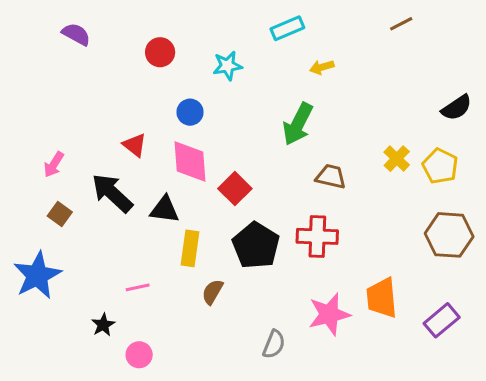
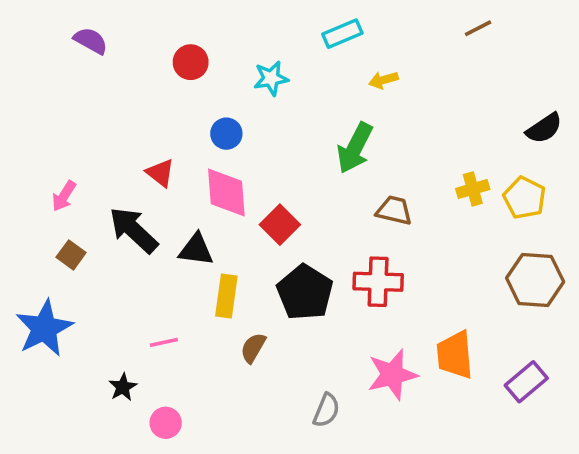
yellow cross: (397, 159) -> (473, 189), turned 30

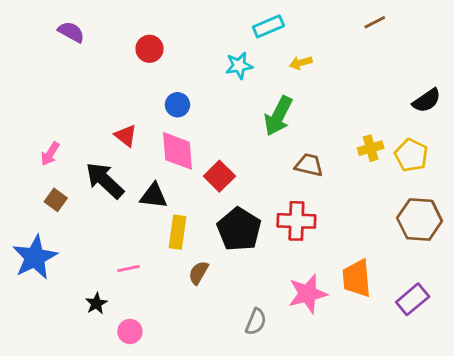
cyan star: (271, 78) -> (239, 66), moved

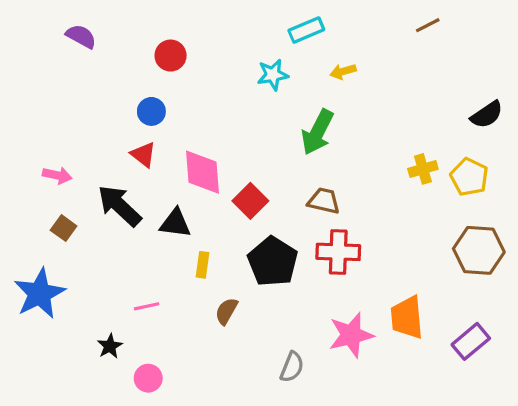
blue circle: (177, 105) -> (151, 111), moved
pink arrow: (50, 154) -> (57, 175), turned -110
brown trapezoid: (309, 165) -> (324, 201), moved
yellow rectangle: (177, 232) -> (202, 265), size x0.7

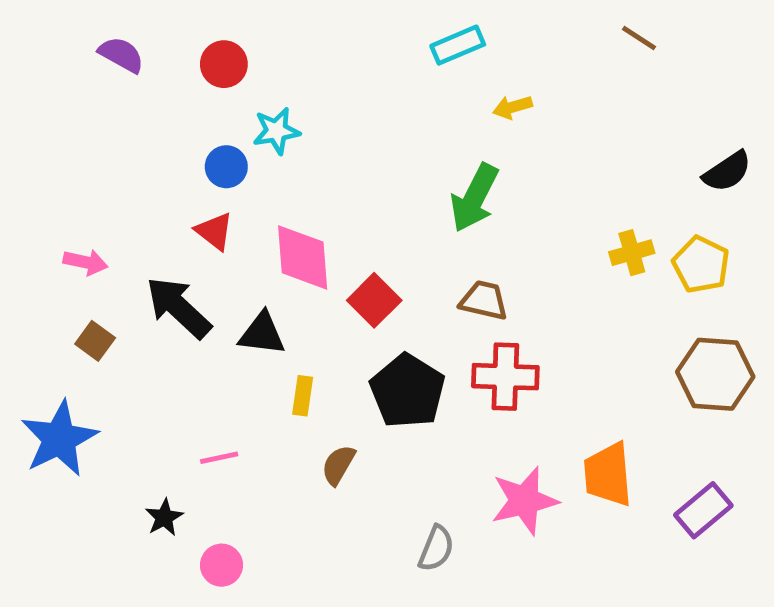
brown line: (428, 25) -> (639, 38), turned 60
red circle: (171, 56) -> (224, 64), moved
cyan star: (273, 75) -> (276, 131), moved

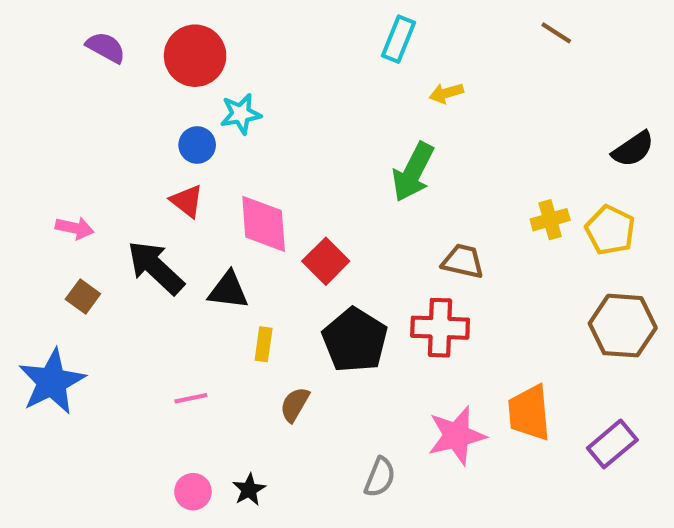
cyan rectangle: (458, 45) -> (398, 39), turned -45
red circle: (224, 64) -> (195, 56), size x1.5
brown trapezoid: (484, 300) -> (463, 261), moved
black star: (164, 517) -> (249, 490), moved

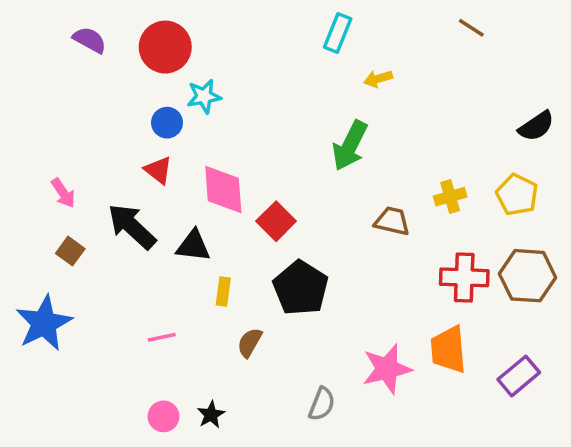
yellow cross: (550, 220) -> (450, 197), moved
pink arrow: (75, 228) -> (63, 193), turned 44
red cross: (440, 328) -> (464, 277), moved

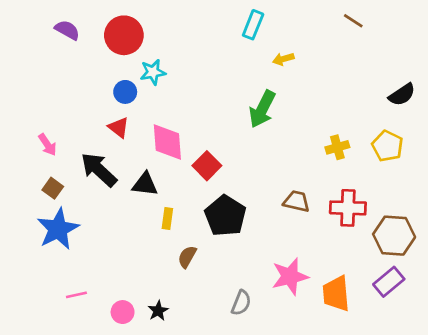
brown trapezoid: (392, 221) -> (297, 201), moved
brown hexagon: (528, 276) -> (394, 236), moved
blue star: (44, 323) -> (58, 229), moved
pink line: (162, 337) -> (76, 295), moved
orange trapezoid: (448, 350) -> (336, 294), moved

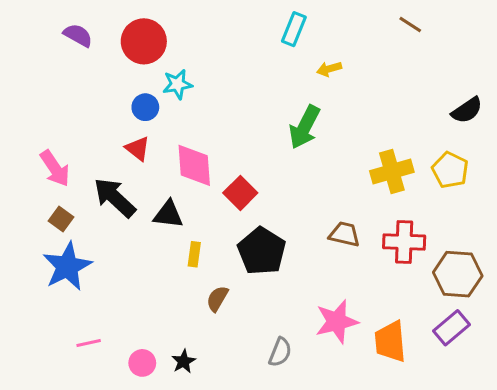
pink arrow: (47, 145) -> (55, 168), size x1.4
yellow cross: (337, 147) -> (392, 172), size x1.5

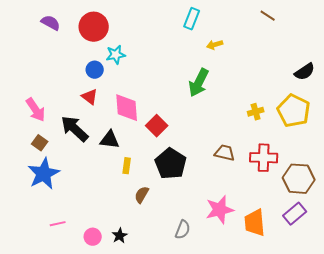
yellow pentagon: (450, 170) -> (294, 111), size x1.4
yellow cross: (392, 172) -> (256, 112), size x0.6

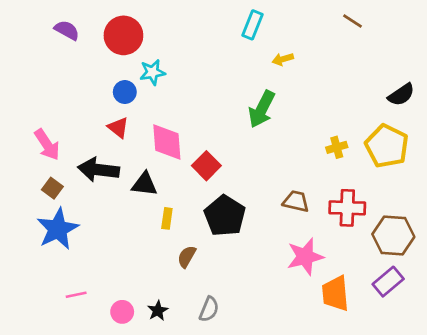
black arrow: (75, 129) -> (98, 170), turned -36
pink star: (220, 210) -> (305, 257), moved
gray semicircle: (183, 230) -> (209, 309), moved

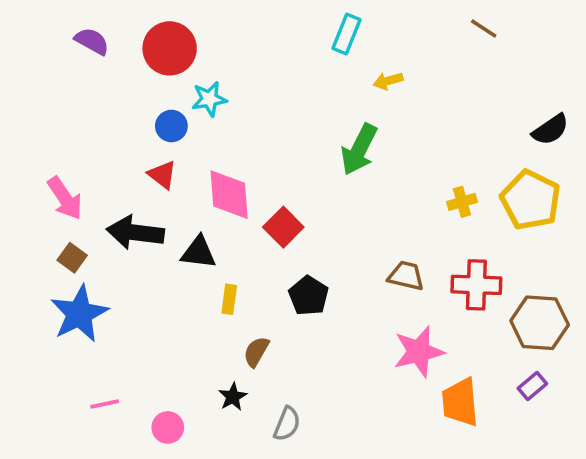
black pentagon: (225, 216) -> (309, 296), size x0.7
purple rectangle: (388, 282) -> (532, 386), size x0.7
black star: (158, 311) -> (233, 397), moved

